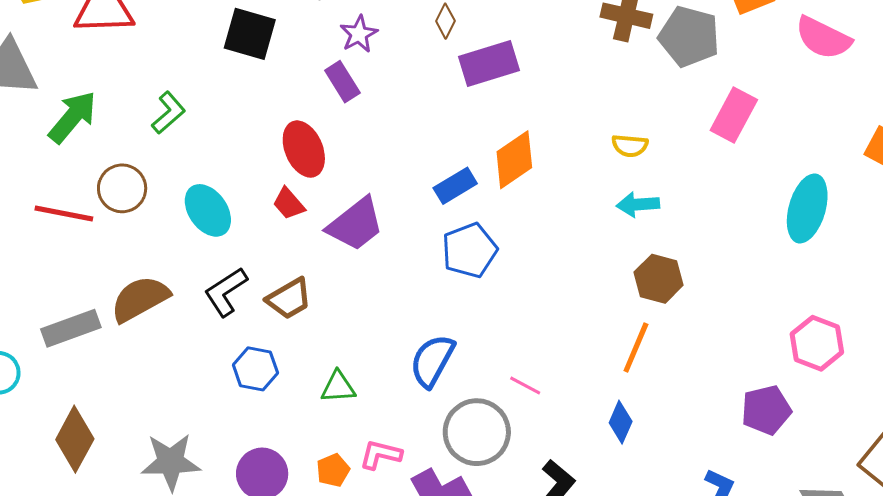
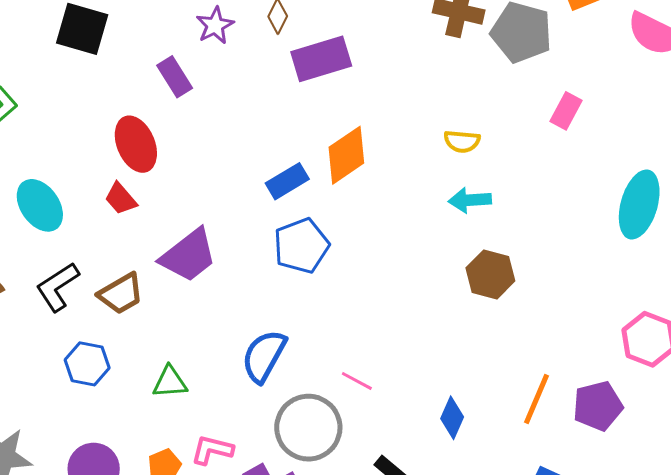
purple star: (359, 34) -> (215, 25), moved
pink rectangle: (734, 115) -> (566, 111), size x0.7
purple trapezoid: (355, 224) -> (189, 255), moved
orange line: (636, 348) -> (537, 399), moved

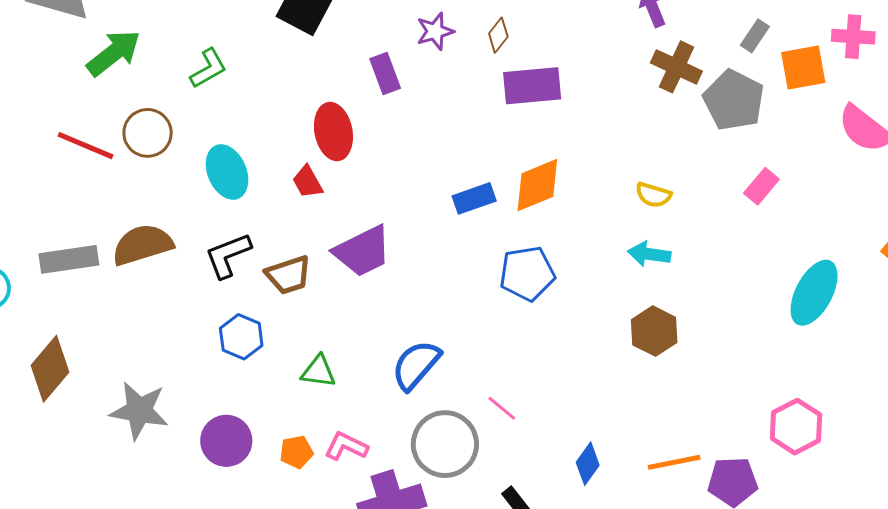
blue pentagon: (301, 246) -> (527, 274), moved
orange line: (537, 399) -> (674, 462), turned 44

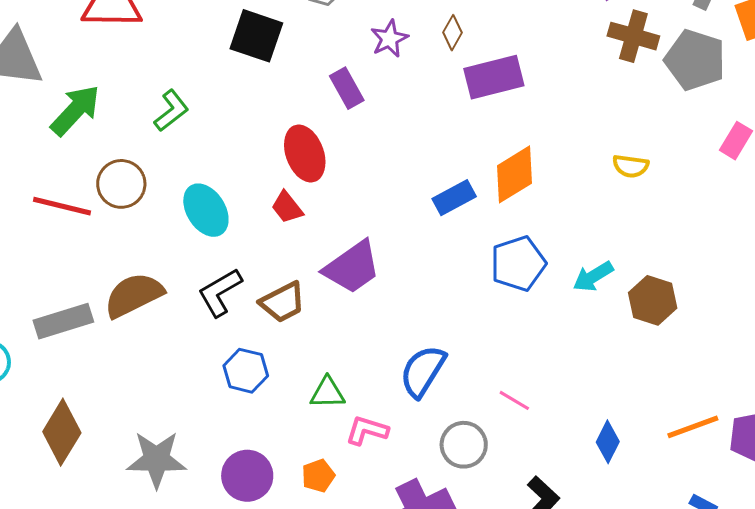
cyan arrow: (649, 254) -> (593, 277), moved, turned -30
gray circle: (445, 444) -> (464, 445), size x0.7
pink L-shape: (346, 446) -> (367, 430), moved

